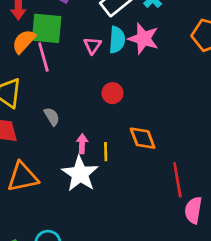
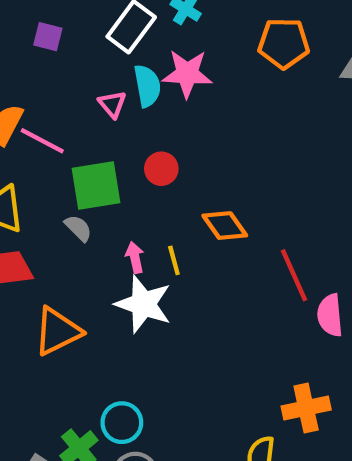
green square: (47, 28) -> (96, 185), moved
pink line: (43, 57) -> (42, 141), turned -32

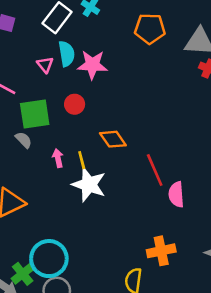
pink star: (187, 74) -> (92, 65), moved
white star: (143, 304) -> (89, 184), moved
cyan circle: (122, 423) -> (49, 259), size x1.5

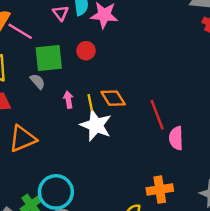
orange diamond: (113, 139) -> (113, 98), moved

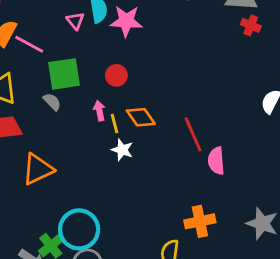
red circle: (86, 51) -> (116, 75), moved
pink arrow: (68, 100) -> (99, 111), moved
white star: (96, 125) -> (122, 150), size x0.6

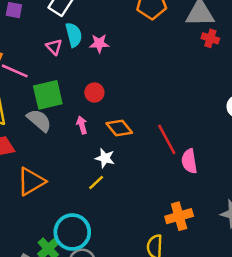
pink star: (126, 21) -> (99, 43), size x0.7
gray semicircle: (52, 102) -> (39, 120), size x1.5
yellow line: (115, 124) -> (96, 182), moved, turned 66

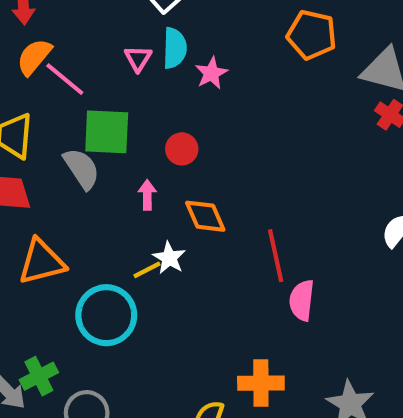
pink star: (99, 43) -> (211, 73), turned 30
yellow line: (96, 182) -> (147, 270), moved
cyan circle: (72, 232) -> (106, 315), moved

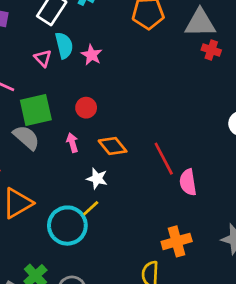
yellow line: (147, 270) -> (91, 208), moved

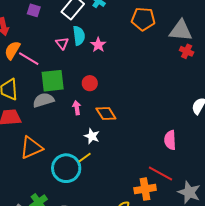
gray semicircle: (26, 137) -> (43, 100), turned -65
red line: (164, 159) -> (160, 173), moved, turned -40
pink semicircle: (188, 182) -> (170, 140), moved

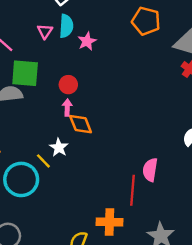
pink arrow: (77, 108) -> (67, 108), moved
yellow line: (85, 157) -> (43, 161), moved, turned 72
red line: (160, 173) -> (132, 190), moved, turned 55

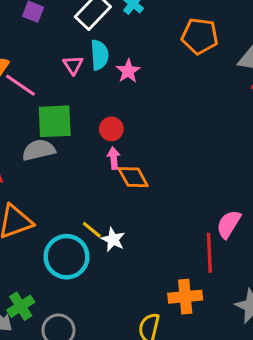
white star: (59, 148) -> (113, 240), moved
pink semicircle: (150, 170) -> (229, 224), turned 30

